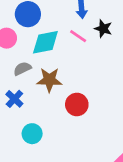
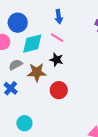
black star: (103, 29) -> (56, 60), moved
cyan circle: (32, 134) -> (24, 123), moved

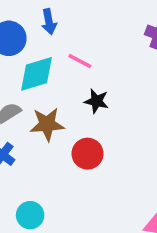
blue arrow: (59, 17) -> (49, 22), moved
black star: (56, 60) -> (97, 101), moved

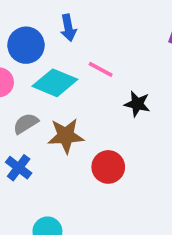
cyan diamond: (36, 74) -> (55, 83), turned 39
black star: (97, 101) -> (137, 104), moved

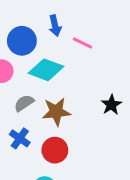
pink line: (101, 69) -> (82, 43), moved
black star: (137, 104) -> (111, 105), moved, turned 30
red circle: (108, 167) -> (55, 150), moved

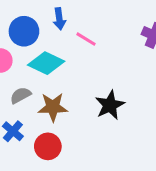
black star: (111, 105) -> (110, 105), size x1.4

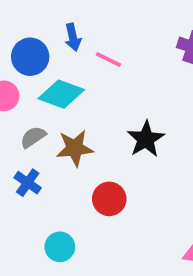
red circle: (48, 146) -> (109, 199), moved

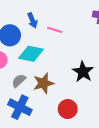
blue cross: (28, 183) -> (20, 107), size x1.5

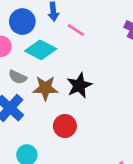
black star: (83, 72) -> (79, 85), moved
gray semicircle: (19, 81) -> (18, 77), turned -128

